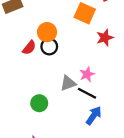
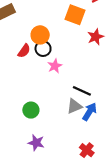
pink star: (87, 74) -> (55, 66), moved
gray triangle: (68, 83) -> (74, 106), moved
green circle: (39, 103) -> (31, 110), moved

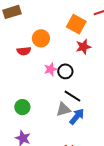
red star: (96, 37) -> (83, 47), moved
black circle: (43, 49) -> (65, 71), moved
red semicircle: (24, 51) -> (24, 51), turned 40

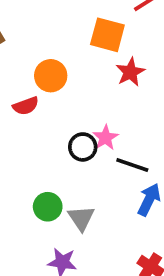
pink star: (51, 69) -> (105, 138), moved
black circle: (65, 71) -> (83, 147), moved
gray triangle: (63, 109) -> (81, 218), moved, turned -35

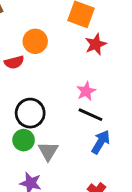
pink star: (105, 138) -> (86, 91), moved
black circle: (83, 147) -> (30, 113), moved, size x1.4

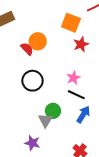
red semicircle: (14, 62) -> (27, 49), moved, turned -120
black circle: (30, 113) -> (32, 81), moved
green circle: (24, 140) -> (53, 111), moved

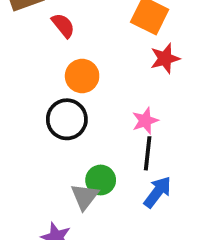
orange circle: (38, 41) -> (82, 76), moved
red semicircle: (27, 49) -> (63, 25), moved
black line: (76, 95) -> (148, 153), turned 66

